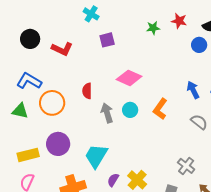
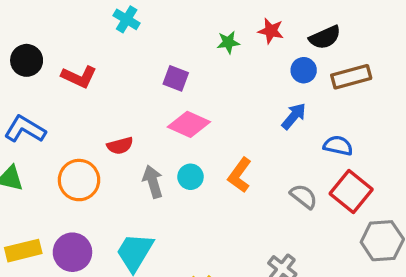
purple square: (107, 40) -> (176, 78), moved, turned 35
blue arrow: (193, 90) -> (294, 116), moved, turned 66
red semicircle: (87, 91) -> (120, 146), turned -105
orange circle: (52, 103) -> (79, 180), moved
purple circle: (58, 144) -> (72, 252), moved

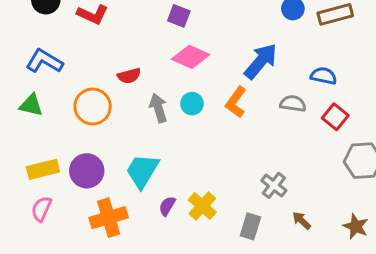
blue arrow: (294, 116) -> (261, 61), moved, size x1.5
red square: (351, 192) -> (335, 117), size x0.7
gray semicircle: (304, 196) -> (293, 104), moved, turned -30

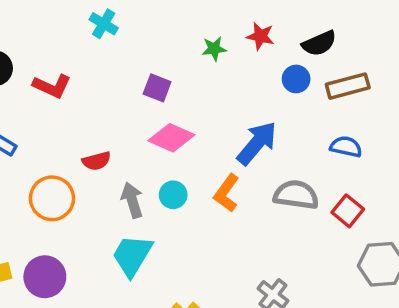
blue semicircle: (324, 76) -> (346, 147), moved
gray semicircle: (293, 104) -> (296, 195), size x1.4
cyan trapezoid: (142, 171) -> (132, 255), moved

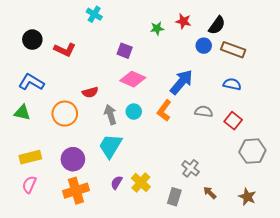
black semicircle: (319, 43) -> (217, 25), turned -30
brown rectangle: (348, 86) -> (233, 50), turned 35
gray semicircle: (296, 195) -> (204, 112), size x0.7
purple circle: (45, 277) -> (73, 159), moved

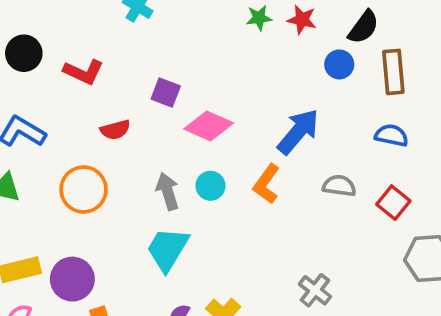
green star: (157, 28) -> (259, 18), moved
brown rectangle: (233, 50) -> (393, 72), turned 65
purple square: (125, 51) -> (166, 92), moved
red semicircle: (90, 92) -> (115, 130), moved
purple circle: (73, 159) -> (72, 279), moved

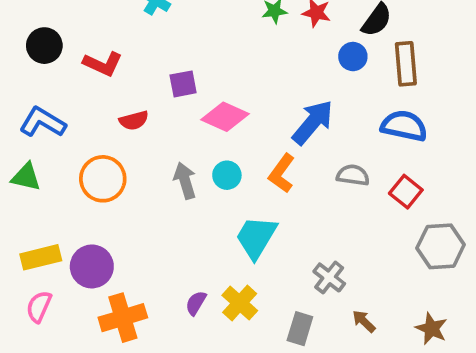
purple square: (166, 92) -> (183, 84), turned -32
blue semicircle: (391, 135) -> (404, 126), size x1.4
cyan trapezoid: (168, 249) -> (256, 237), moved

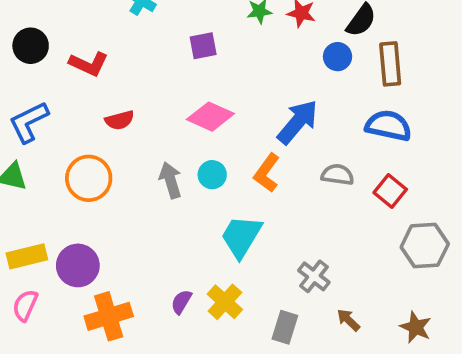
purple square: (183, 84) -> (203, 46), moved
blue L-shape: (43, 122) -> (29, 122), turned -57

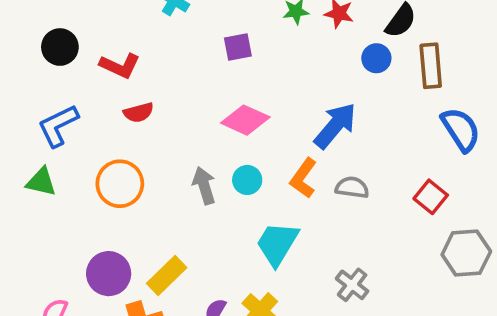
red semicircle: (120, 120) -> (139, 113), moved
blue semicircle: (388, 126) -> (461, 129), moved, turned 45
gray semicircle: (338, 175) -> (352, 187), moved
yellow rectangle: (27, 256) -> (167, 275), moved, turned -30

